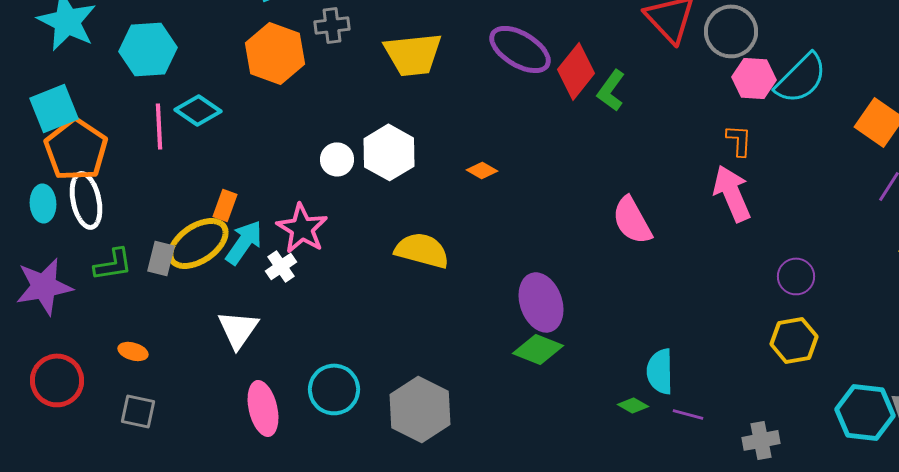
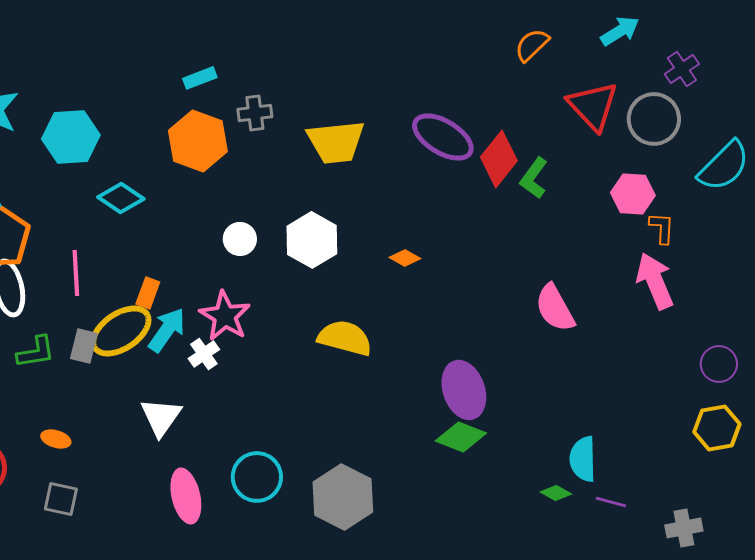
pink hexagon: (754, 78) -> (633, 194), moved
pink line: (159, 126) -> (76, 273), moved
white circle: (337, 159) -> (240, 239), moved

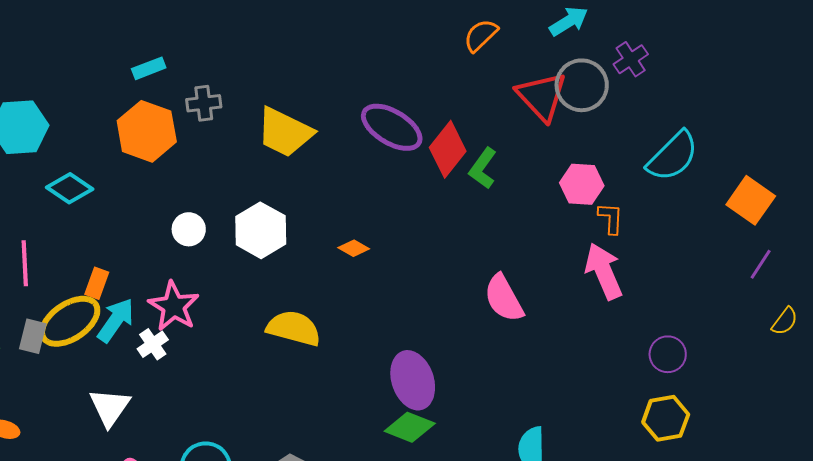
gray circle: (654, 119) -> (582, 85), moved
yellow trapezoid: (336, 142) -> (285, 132), turned 32

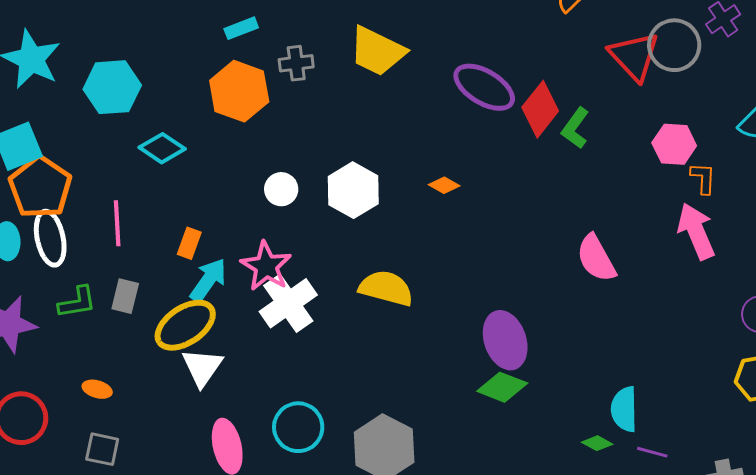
yellow trapezoid: (285, 132) -> (377, 51), moved
orange diamond: (354, 248) -> (444, 185), moved
yellow ellipse: (70, 321) -> (185, 325), moved
white cross: (153, 344) -> (288, 303), moved, size x1.8

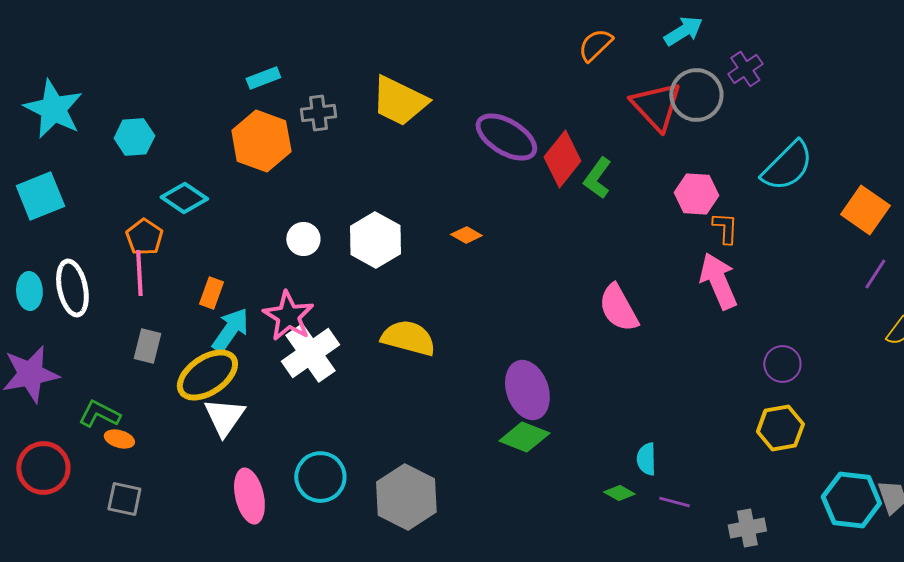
cyan hexagon: (112, 87) -> (134, 137), size x0.7
orange pentagon: (40, 187) -> (144, 237), moved, size x0.6
green L-shape: (77, 302) -> (99, 414), moved, turned -144
cyan semicircle: (624, 409) -> (646, 459), size x0.7

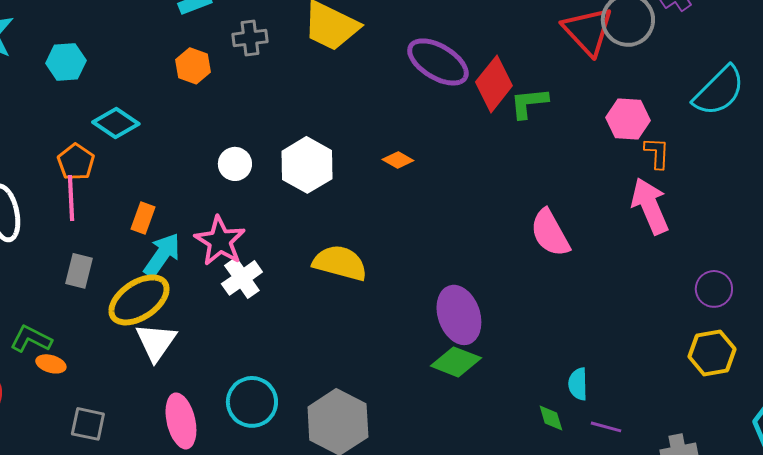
orange hexagon: (261, 141) -> (193, 66), size x0.6
green L-shape: (597, 178) -> (529, 103), turned 48
white cross: (310, 353) -> (242, 278), size x0.7
green diamond: (619, 493) -> (551, 418), turned 44
gray square: (124, 499) -> (88, 424), moved

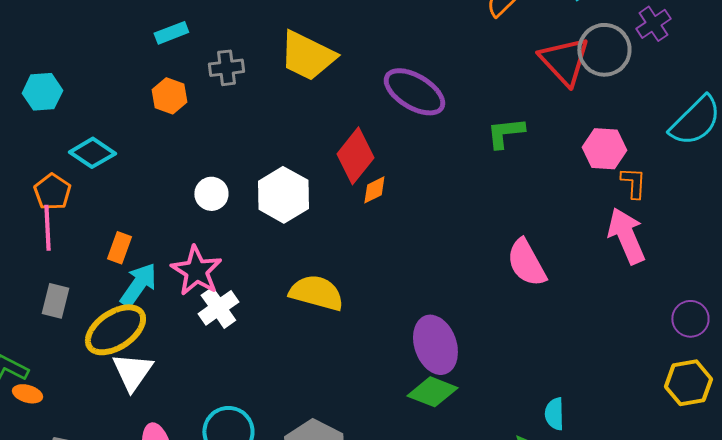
red diamond: (494, 84) -> (355, 156), moved
orange diamond: (398, 160) -> (374, 190), turned -56

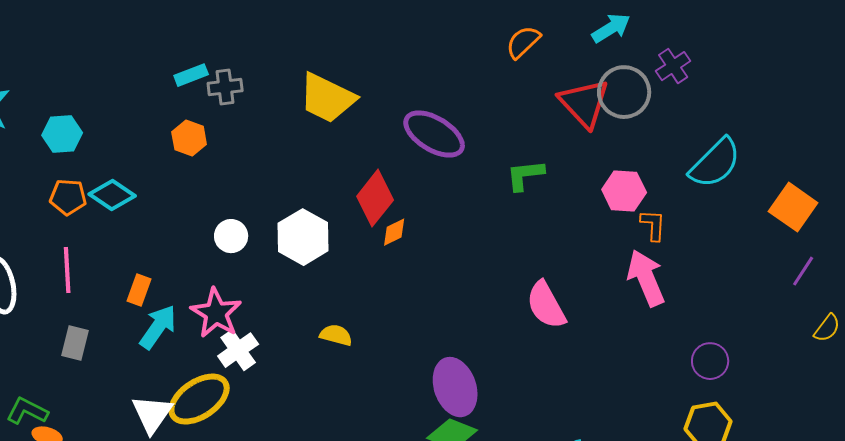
gray cross: (226, 68) -> (225, 87), moved
orange pentagon: (52, 192) -> (68, 197), moved, turned -30
yellow semicircle: (316, 293) -> (336, 335), size x0.6
yellow ellipse: (115, 330) -> (199, 399), moved

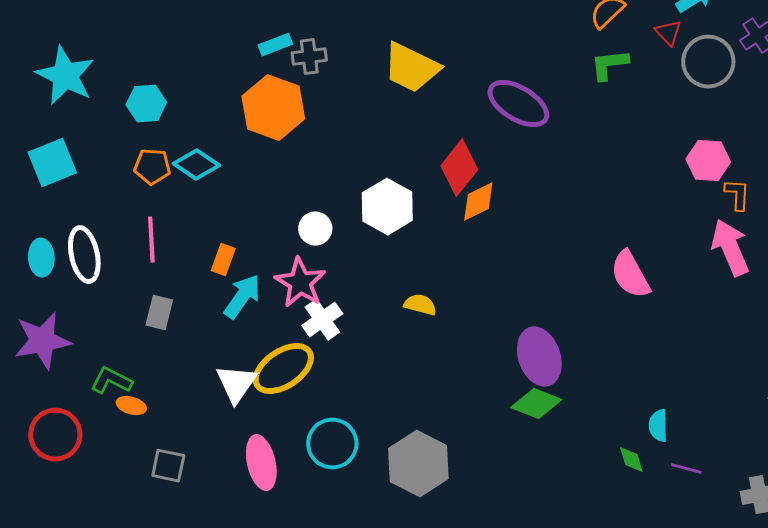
red triangle: (584, 103) -> (668, 33), moved, size x0.5
orange hexagon: (189, 138) -> (273, 108), size x1.8
green L-shape: (525, 175) -> (609, 65), moved
orange diamond: (394, 232) -> (478, 202), size x1.4
white circle: (231, 236) -> (315, 229), moved

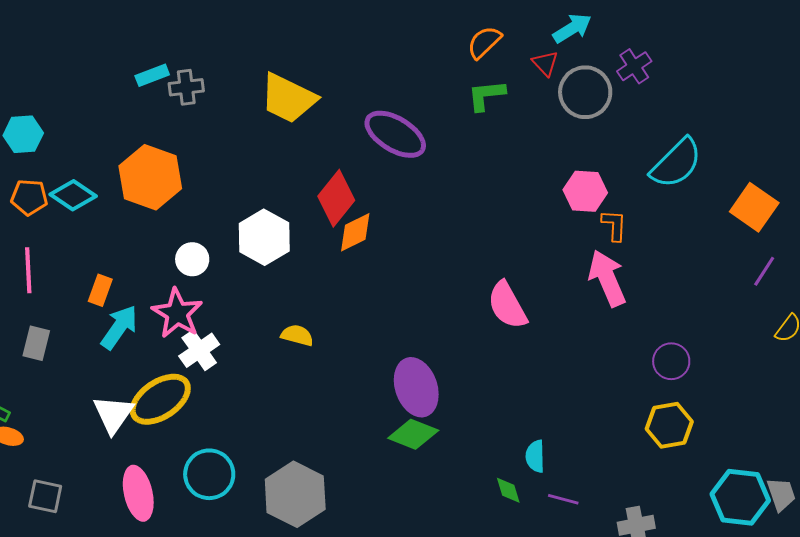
orange hexagon: (273, 108) -> (150, 177), moved

